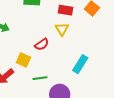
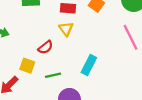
green line: (40, 78) -> (53, 75), moved

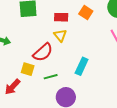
red semicircle: (46, 47) -> (43, 52), size x1.5

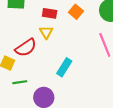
green line: (51, 77) -> (20, 82), moved

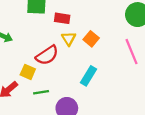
orange square: (76, 12) -> (91, 39), moved
red rectangle: (50, 13) -> (62, 18), moved

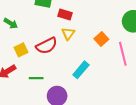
orange square: (91, 39) -> (101, 39), moved
yellow square: (28, 72) -> (21, 50), moved, turned 32

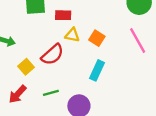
yellow triangle: (68, 34) -> (72, 35), turned -40
orange square: (101, 39) -> (97, 38), moved

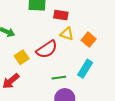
green line: (51, 93) -> (59, 78), moved

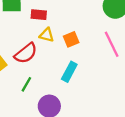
orange square: (89, 40) -> (71, 39), turned 32
green line: (59, 78) -> (26, 84), moved, turned -48

